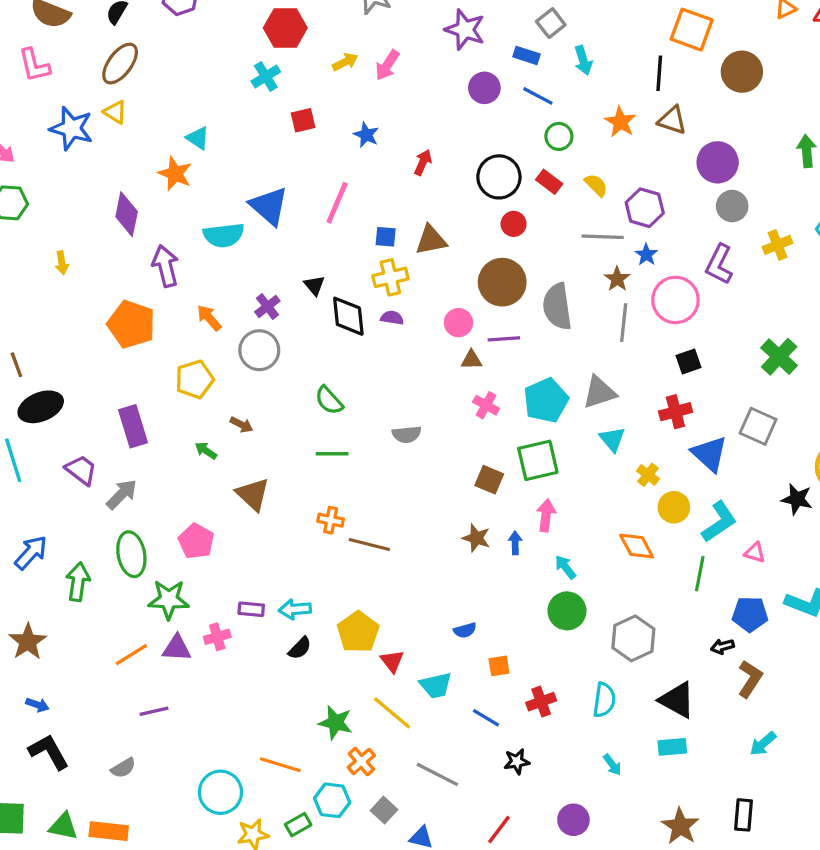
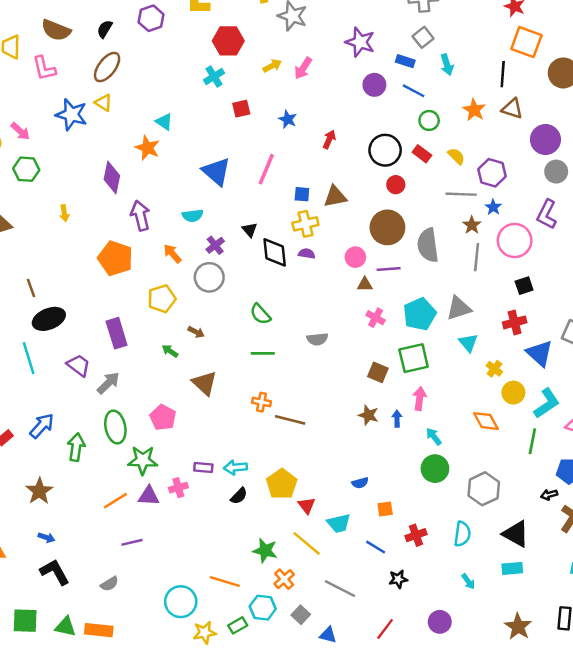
cyan semicircle: (224, 235) -> (193, 216), moved, size x0.7

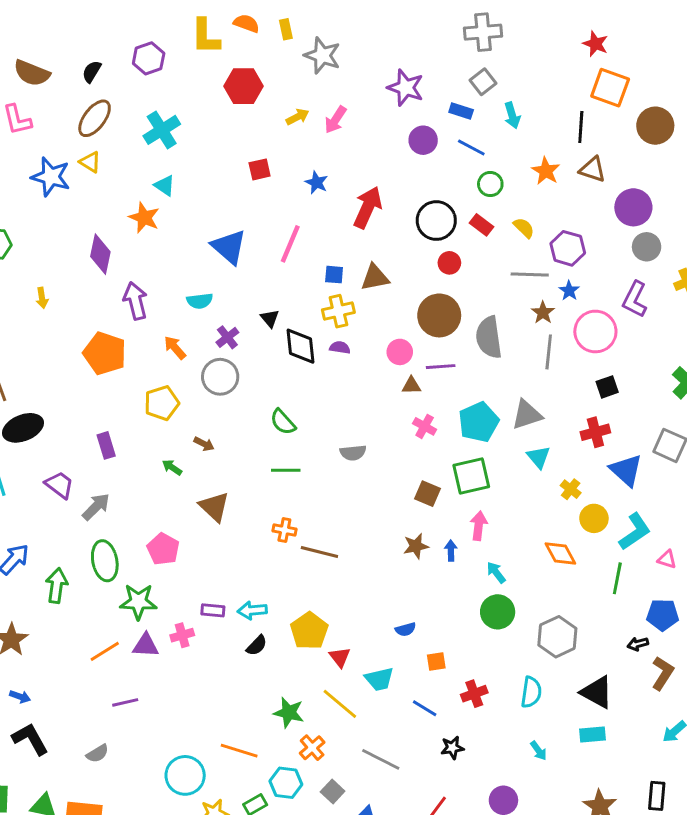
cyan cross: (214, 77) -> (162, 130), moved, size x1.4
red arrow: (329, 139) -> (368, 207), size x1.8
purple rectangle: (117, 333) -> (106, 445), size x0.7
brown star: (368, 415) -> (416, 546), turned -30

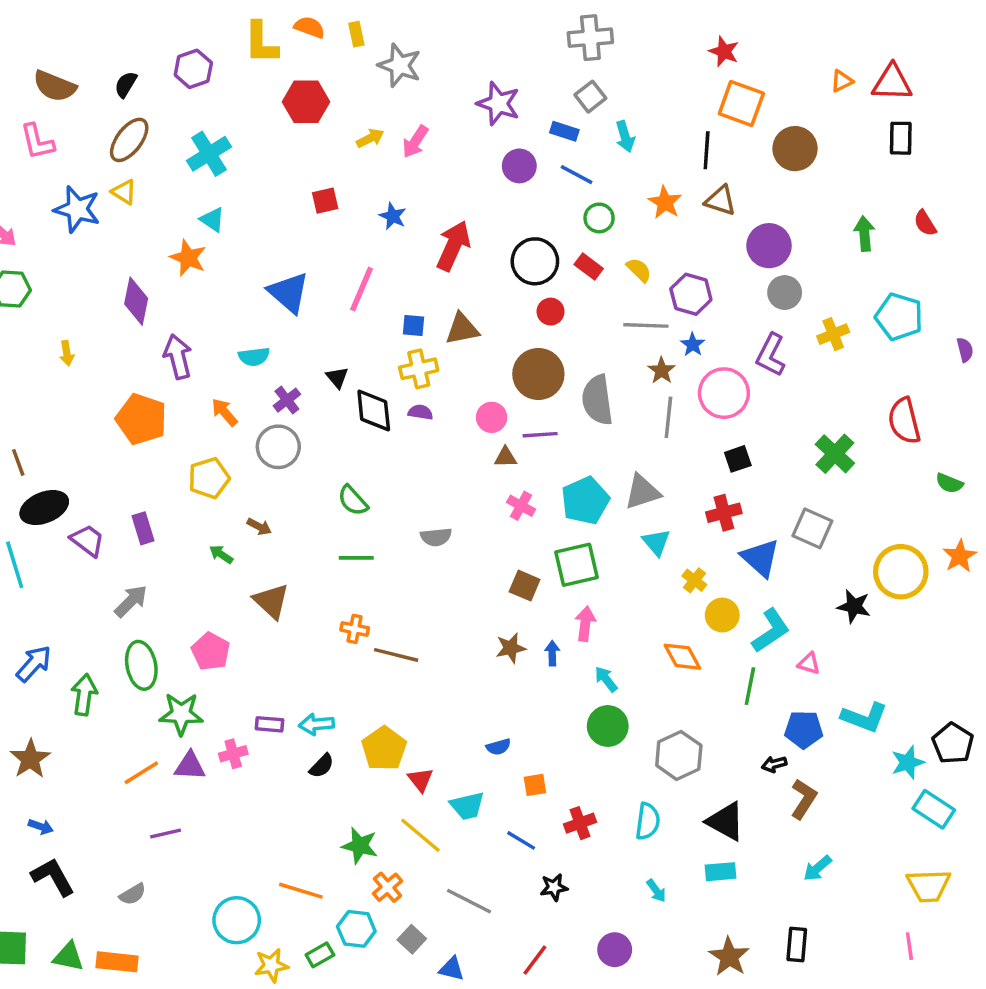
purple trapezoid: (60, 485) -> (88, 540), moved

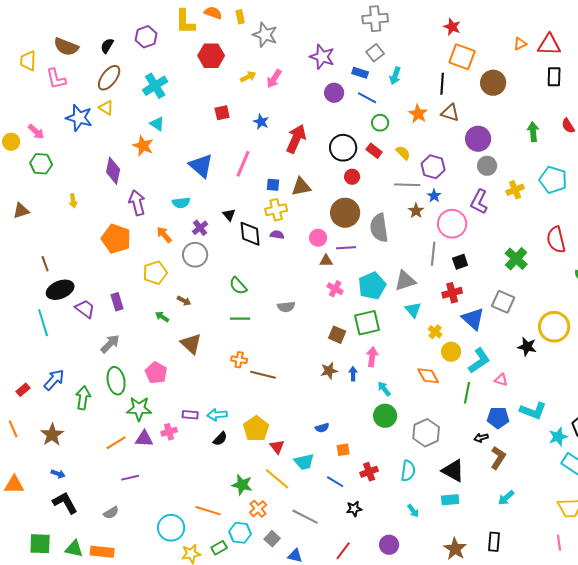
cyan arrow: (625, 136) -> (395, 76), turned 36
gray line: (668, 417) -> (433, 254), moved

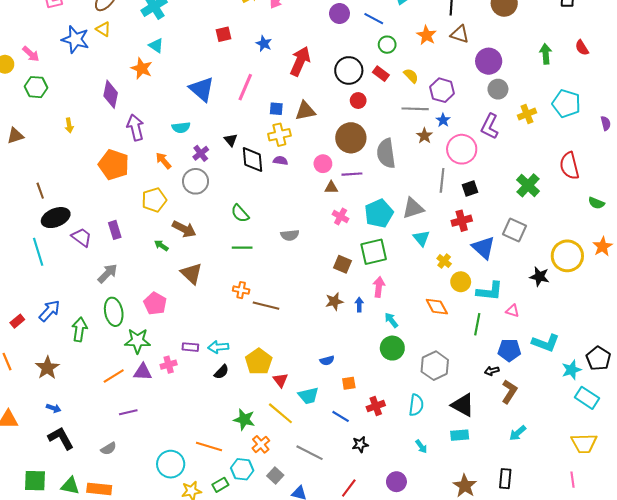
brown arrow: (184, 301) -> (184, 229), size x1.6
cyan L-shape: (479, 361) -> (490, 291), turned 40

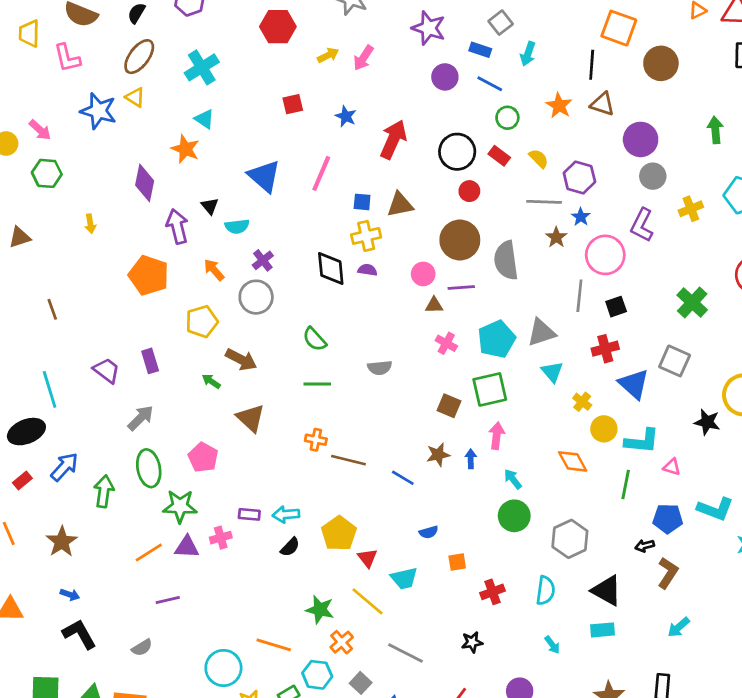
black triangle: (231, 140) -> (210, 206), moved
black ellipse: (56, 218) -> (26, 432), moved
blue line: (341, 416) -> (403, 478), moved

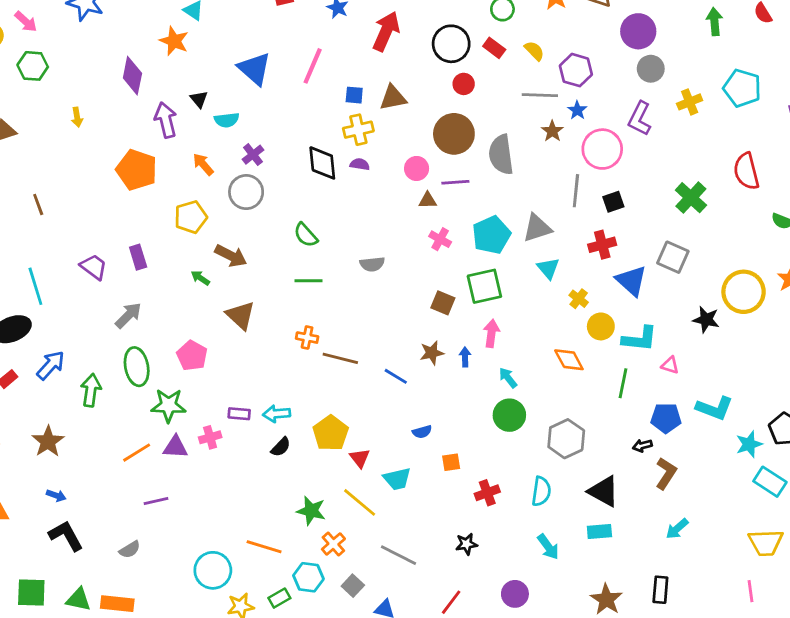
cyan arrow: (552, 645) -> (548, 547), size x1.4

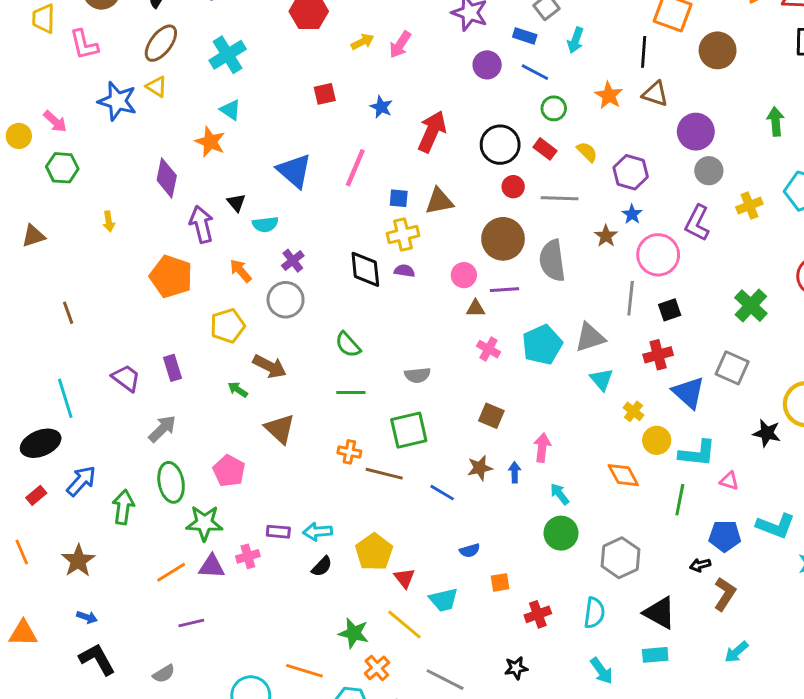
gray line: (540, 95) -> (560, 198), moved
green square: (484, 286) -> (409, 430), moved

